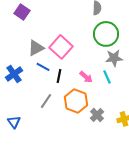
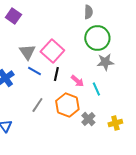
gray triangle: (36, 48) -> (27, 52), turned -36
black line: (59, 76) -> (56, 74), moved
cyan line: (107, 77) -> (96, 89), moved

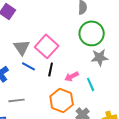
pink arrow: (77, 81) -> (72, 76), turned 112
gray line: (37, 105) -> (17, 100), moved, turned 49

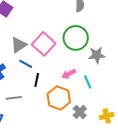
green circle: (92, 33) -> (76, 38), moved
gray triangle: (22, 47) -> (19, 45), turned 30
black line: (51, 69) -> (37, 80), moved

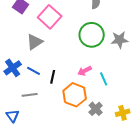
pink square: (44, 44) -> (50, 17), moved
gray star: (97, 55) -> (120, 40), moved
blue line: (26, 64) -> (34, 71), moved

